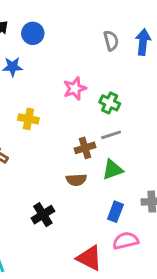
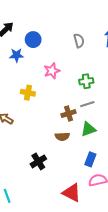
blue circle: (33, 33) -> (33, 40), moved
gray semicircle: (111, 41) -> (79, 41), moved
pink star: (75, 88) -> (52, 71), moved
green cross: (110, 103) -> (86, 81), turned -32

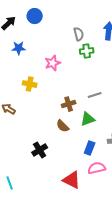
blue circle: (33, 40) -> (35, 16), moved
green cross: (86, 81) -> (87, 51), moved
gray line: (87, 104) -> (95, 95), moved
brown semicircle: (62, 136) -> (63, 126), turned 48

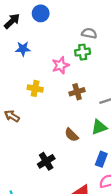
gray semicircle: (79, 34) -> (89, 33), turned -64
green cross: (87, 51) -> (83, 52), moved
brown cross: (69, 104) -> (77, 92), moved

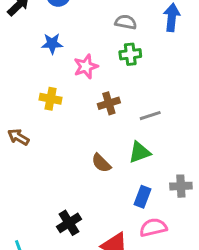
blue star: (23, 49) -> (52, 44), moved
green cross: (83, 52) -> (130, 54), moved
black cross: (46, 161) -> (69, 223), moved

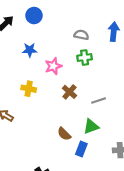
brown cross: (109, 103) -> (69, 92), turned -32
blue rectangle: (143, 197) -> (81, 149), moved

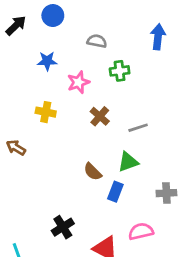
gray semicircle: (81, 35) -> (97, 41), moved

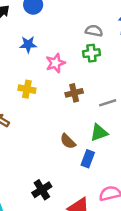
gray semicircle: (97, 41) -> (94, 31), moved
brown cross: (100, 116) -> (74, 93), turned 35

